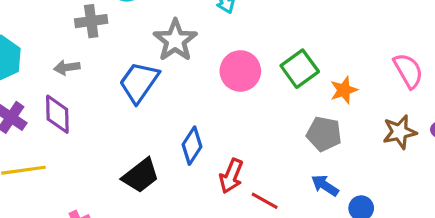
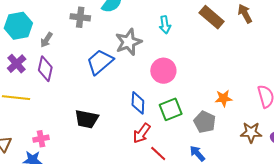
gray arrow: (67, 67) -> (46, 40), moved, turned -63
green square: (300, 69) -> (171, 109), moved
blue diamond: (192, 146) -> (138, 103), moved, turned -45
black trapezoid: (141, 176) -> (87, 119), turned 35

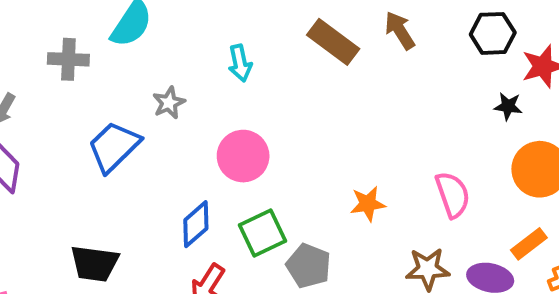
gray star: (128, 42) -> (169, 103), size x0.6
blue diamond: (138, 103) -> (196, 224), turned 50
gray pentagon: (205, 122) -> (309, 266), moved

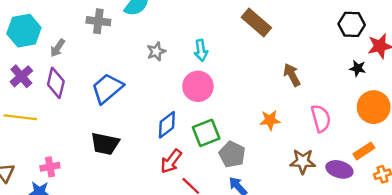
brown arrow: (400, 30) -> (292, 75), moved
cyan arrow: (240, 63) -> (201, 50), moved
blue trapezoid: (114, 147) -> (107, 88), moved

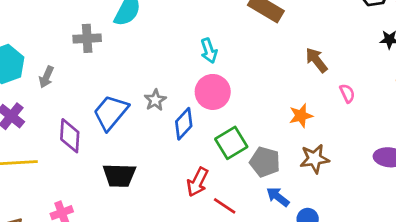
gray star: (156, 51) -> (155, 100), moved
purple diamond: (56, 83) -> (70, 136), moved
pink semicircle: (321, 118) -> (347, 93), moved, size x0.6
blue diamond: (167, 125) -> (184, 124), moved
brown star: (303, 161) -> (314, 159), moved

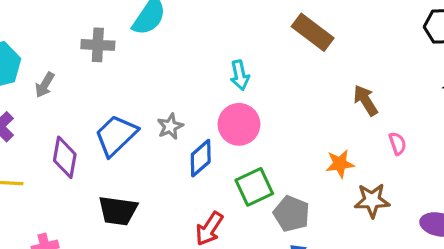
brown star: (314, 159) -> (372, 200), moved

